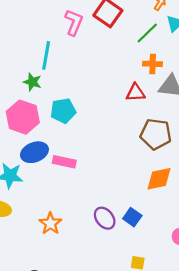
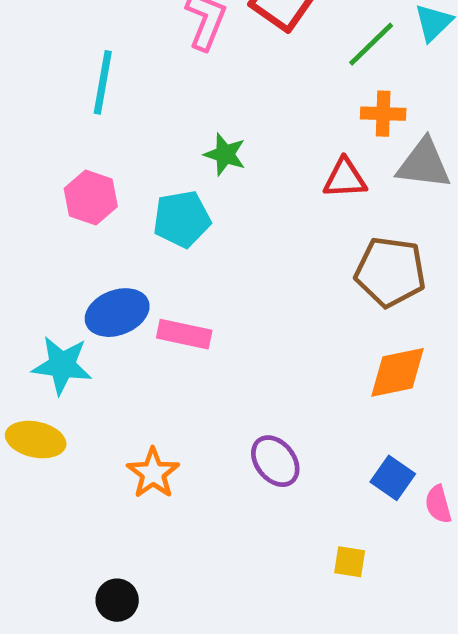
cyan line: (46, 55) -> (103, 82), moved
green star: (32, 82) -> (225, 154), moved
pink hexagon: (23, 117) -> (91, 197), moved, size x0.7
blue square: (132, 217) -> (393, 478), moved

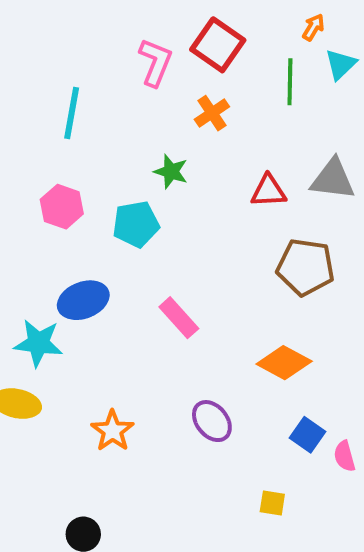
green line: (371, 44) -> (290, 82), turned -45
orange cross: (383, 114) -> (212, 113), moved, turned -36
pink rectangle: (184, 334) -> (179, 318), moved, turned 36
orange diamond: (397, 372) -> (284, 363), moved, turned 40

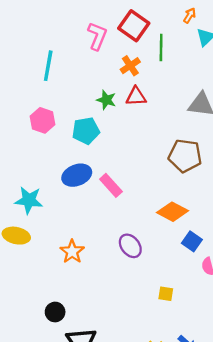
green line: (290, 82) -> (161, 47), moved
red triangle: (268, 191) -> (136, 96), moved
blue ellipse: (83, 300) -> (77, 175), moved
blue square: (307, 435) -> (192, 241), moved

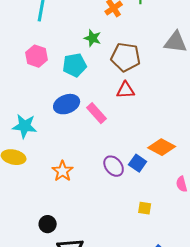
red triangle: (136, 96) -> (126, 90), moved
brown pentagon: (185, 156) -> (126, 57), moved
orange diamond: (173, 212) -> (162, 147), moved
blue square: (192, 241) -> (138, 163), moved

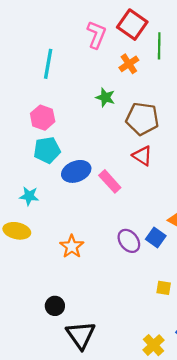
cyan pentagon: (75, 65) -> (47, 150), moved
red triangle: (126, 90) -> (142, 156), turned 36
cyan star: (25, 126) -> (29, 196), size x0.7

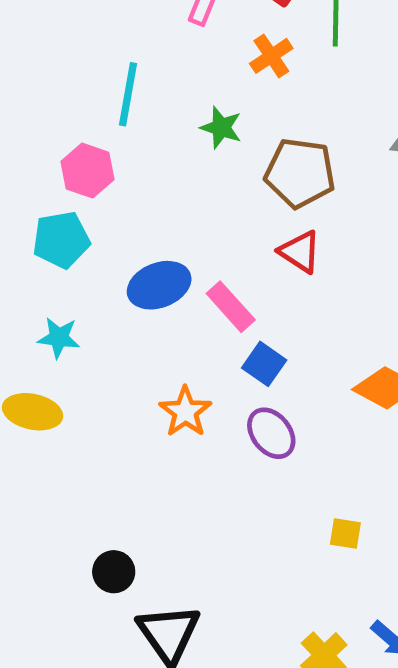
cyan line: (48, 64) -> (128, 94), moved
cyan pentagon: (47, 150) -> (61, 240), moved
blue square: (156, 238) -> (264, 364), moved
orange star: (72, 246) -> (185, 412), moved

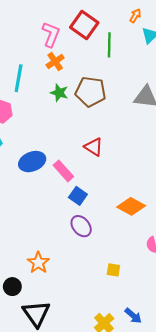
orange cross: (271, 56) -> (55, 61), moved
brown pentagon: (300, 173) -> (90, 92), moved
orange star: (185, 412) -> (38, 263), moved

